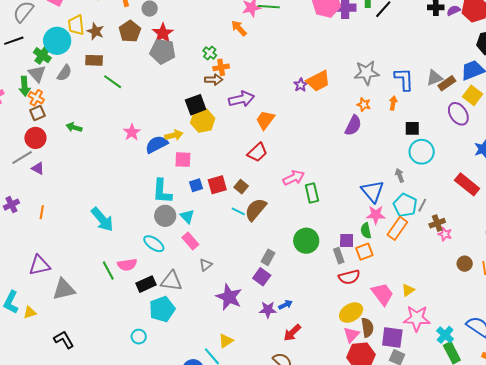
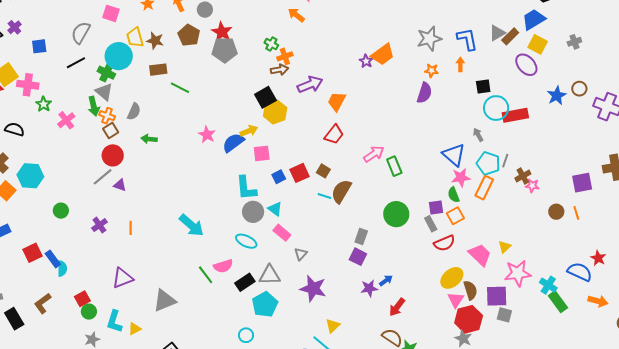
gray semicircle: (64, 73) -> (134, 112), moved
red rectangle: (467, 184) -> (515, 115), moved, turned -40
purple triangle: (39, 265) -> (123, 278), moved
purple star: (229, 297) -> (313, 288), moved

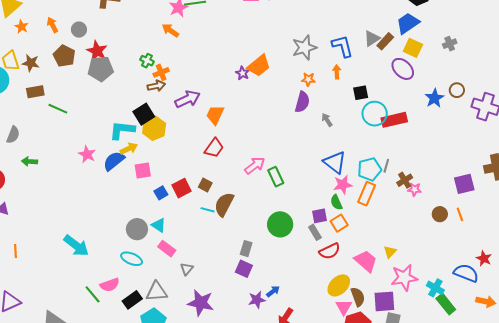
gray arrow: (478, 135) -> (327, 120), moved
cyan pentagon: (488, 163) -> (370, 169), turned -30
cyan L-shape: (246, 188) -> (122, 130), moved, turned 104

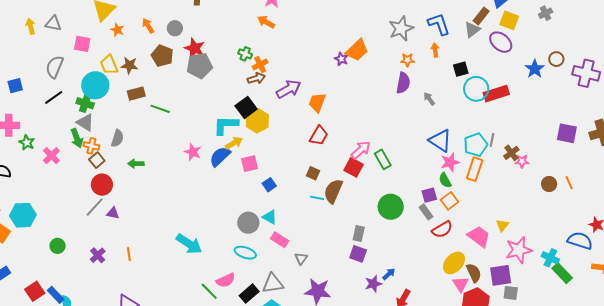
gray triangle: (372, 39) -> (472, 30), moved
purple square: (464, 184) -> (567, 133), moved, turned 30
red square: (181, 188) -> (354, 167), moved, turned -30

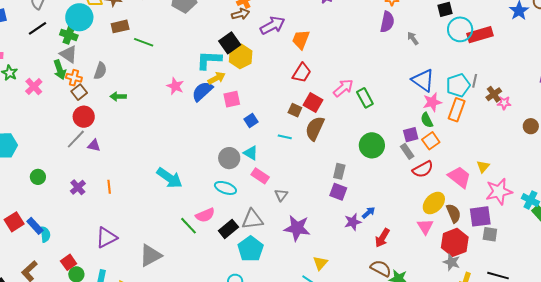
red square: (354, 167) -> (313, 102), moved
cyan line: (317, 198) -> (285, 137), moved
pink triangle: (461, 284) -> (425, 227), moved

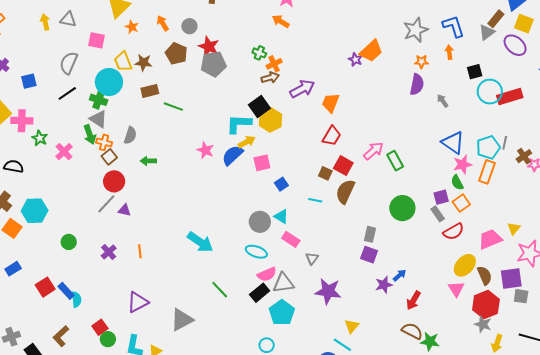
pink trapezoid: (459, 177) -> (490, 239), turned -60
pink semicircle: (205, 215) -> (267, 274), moved

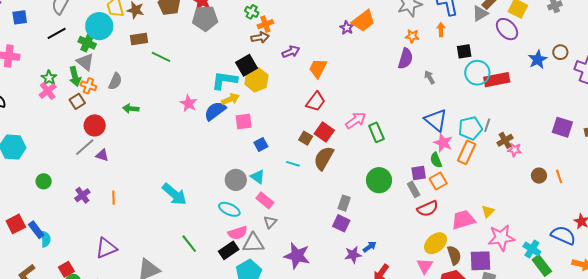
purple arrow: (302, 89) -> (291, 52), size x0.7
green star: (40, 138) -> (49, 78), moved
brown square: (109, 157) -> (77, 101), moved
pink star: (463, 164) -> (443, 143), turned 30
gray triangle: (312, 258) -> (270, 222), moved

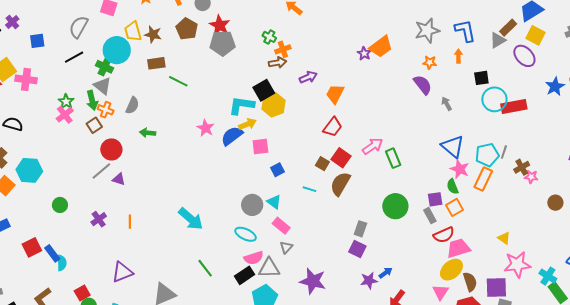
purple semicircle: (405, 59) -> (423, 85), turned -55
yellow triangle: (488, 211) -> (504, 238), turned -40
pink trapezoid: (463, 220) -> (458, 248), moved

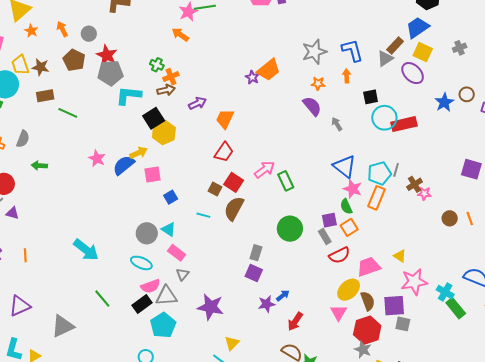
cyan L-shape: (241, 105) -> (128, 95), moved
pink trapezoid: (458, 248) -> (369, 267), moved

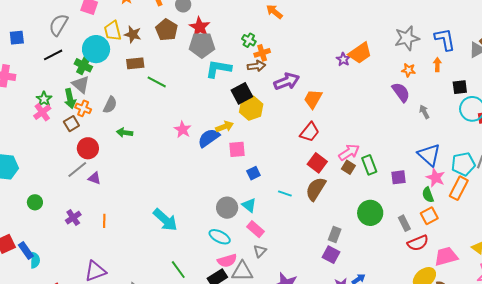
purple arrow: (197, 103) -> (287, 81), size x1.4
brown square: (215, 189) -> (348, 167), moved
purple square: (329, 220) -> (399, 177), moved

